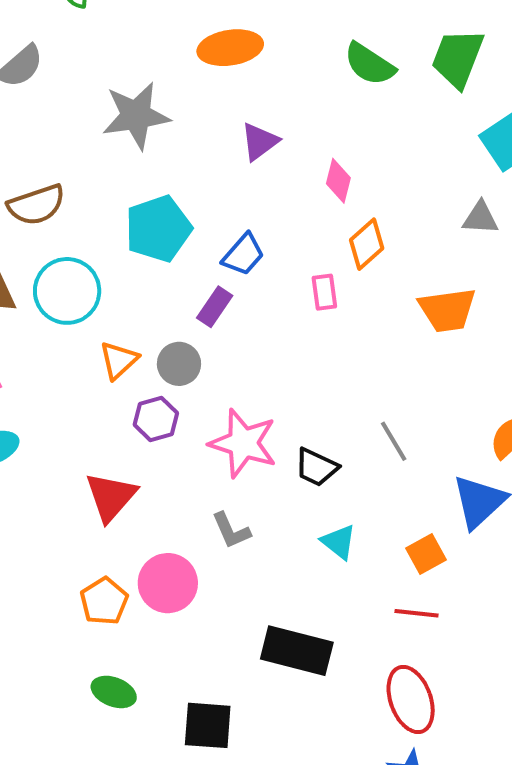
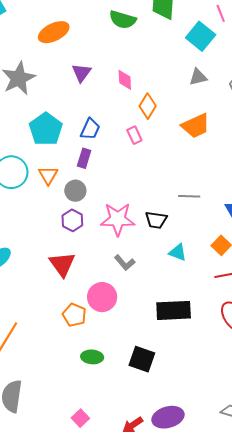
orange triangle: (119, 360) -> (48, 175), moved
gray line: (394, 441) -> (189, 196), turned -40
black square: (208, 725) -> (142, 359), turned 32

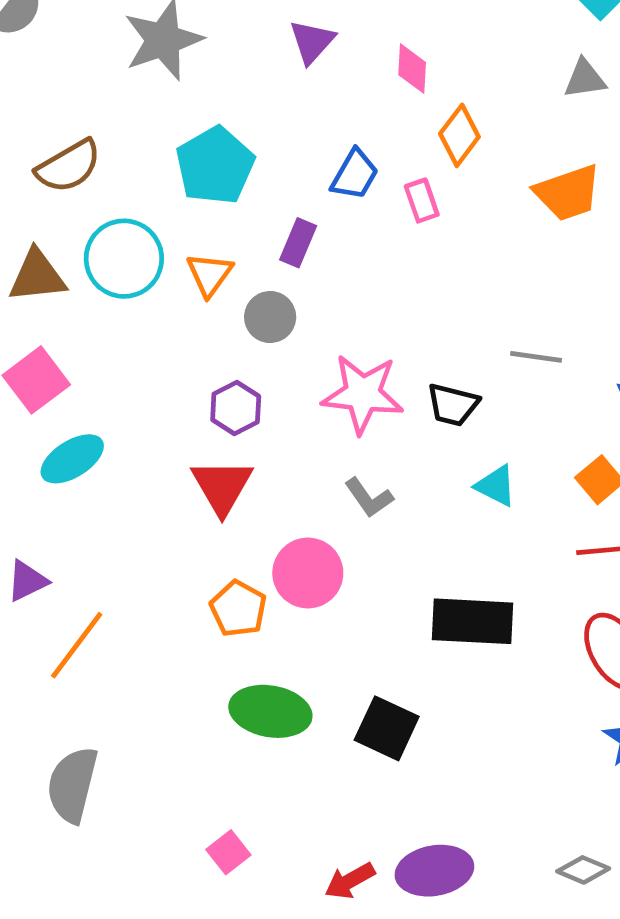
blue trapezoid: (90, 129) -> (355, 175), moved
purple hexagon: (72, 220) -> (236, 408), moved
green ellipse: (92, 357) -> (270, 711), size x1.5

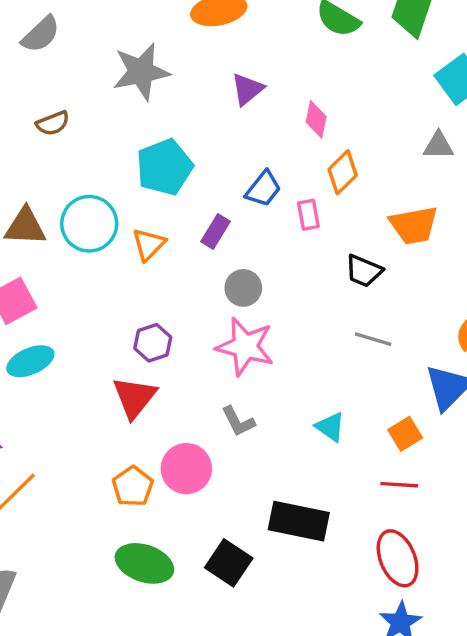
brown semicircle: (69, 166) -> (53, 123), moved, size x0.7
gray circle: (270, 317) -> (243, 288), moved
black trapezoid: (453, 405) -> (364, 271), moved
black square: (387, 728) -> (229, 563), moved

